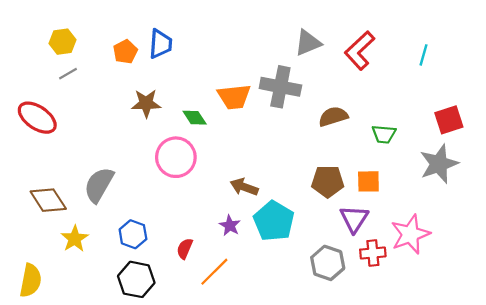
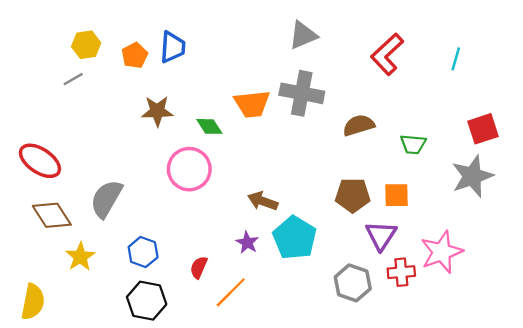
yellow hexagon: (63, 42) -> (86, 45), moved
gray triangle: (308, 43) -> (303, 35), moved
red ellipse: (37, 118) -> (40, 161), moved

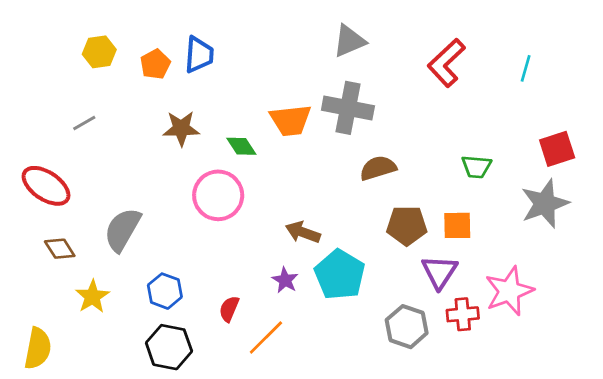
gray line: (73, 79) -> (84, 123), moved
brown semicircle: (359, 125) -> (378, 168), moved
brown diamond: (52, 215) -> (60, 249), size x0.7

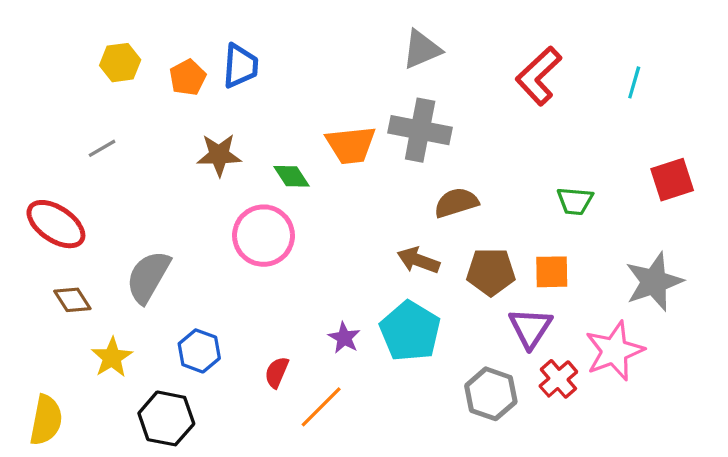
gray star: (545, 204) -> (654, 282), moved
brown arrow: (303, 232) -> (418, 260), moved
red cross: (463, 314) -> (558, 379), turned -36
black hexagon: (169, 347) -> (166, 418), moved

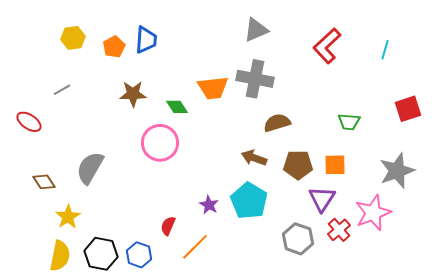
red ellipse: (56, 224) -> (29, 122), moved, size x0.7
blue hexagon: (199, 351) -> (139, 255), moved
yellow semicircle: (46, 420) -> (60, 256), moved

